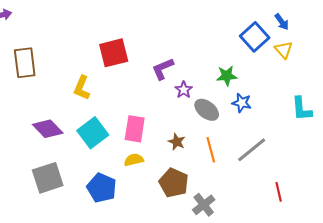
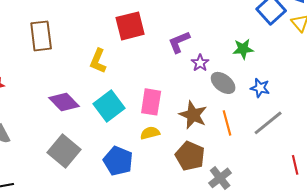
blue star: (242, 103) -> (260, 88), moved
brown star: (177, 142) -> (193, 115), size x1.6
gray square: (48, 178) -> (64, 151), turned -32

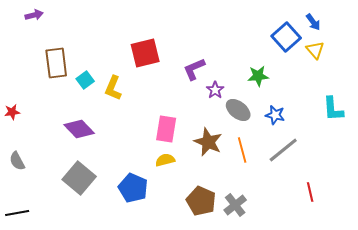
cyan square: (109, 106) -> (85, 80), moved, size x0.6
brown pentagon: (190, 156) -> (201, 201), moved

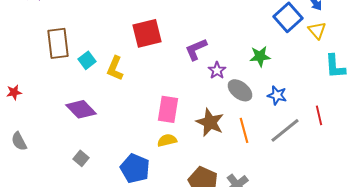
cyan L-shape: (333, 109) -> (335, 66), moved
gray square: (79, 178) -> (81, 158), size x0.5
red line: (310, 192) -> (319, 115), moved

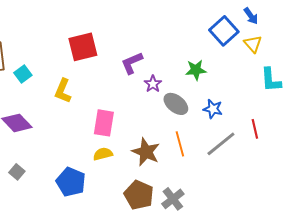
yellow L-shape: (115, 68) -> (63, 91), moved
brown star: (210, 122) -> (146, 152), moved

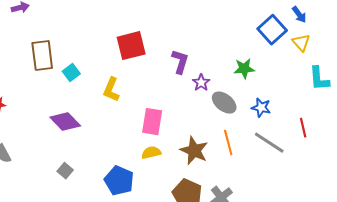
purple L-shape: (132, 63) -> (180, 62), turned 130
gray line: (221, 144) -> (269, 143), turned 72

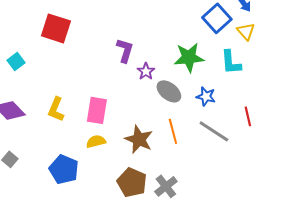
red square: (131, 46) -> (56, 28), moved, turned 32
green star: (244, 69) -> (189, 57), size x1.4
cyan L-shape: (319, 79) -> (231, 62), moved
yellow L-shape: (111, 90) -> (56, 109), moved

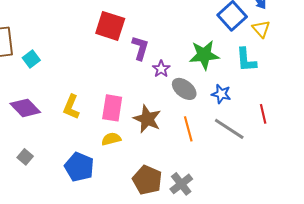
red square: (56, 28) -> (110, 26), moved
brown star: (139, 139) -> (147, 119), moved

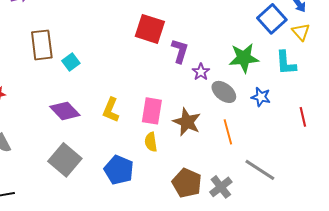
gray line: (229, 129) -> (260, 170), moved
yellow semicircle: (111, 139) -> (151, 142), turned -84
gray square: (25, 157) -> (65, 160), size x2.0

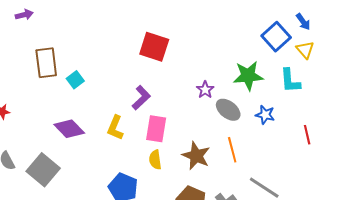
purple L-shape: (180, 51) -> (141, 98), moved, turned 30
brown star: (187, 122) -> (196, 156), moved
gray square: (65, 160) -> (43, 170), moved

